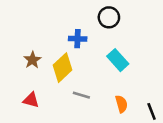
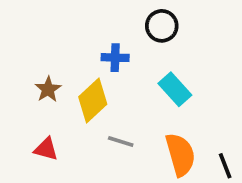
orange semicircle: (121, 104) -> (180, 155), size x1.6

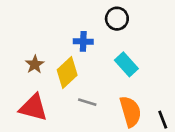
red triangle: (46, 149) -> (33, 108), size x1.6

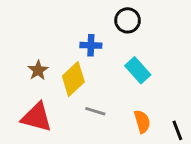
orange semicircle: (130, 112) -> (142, 122), size x0.7

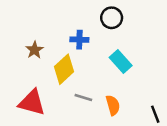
brown star: (38, 70) -> (34, 50), moved
orange semicircle: (142, 122) -> (113, 105), moved

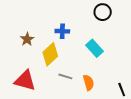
black circle: (112, 18) -> (103, 12), moved

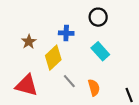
black circle: (103, 12) -> (98, 17), moved
gray line: (65, 76) -> (69, 81), turned 32

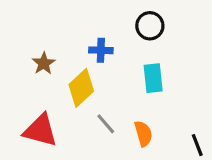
cyan rectangle: (100, 51) -> (153, 78), turned 36

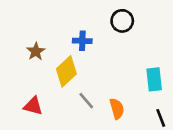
cyan rectangle: (153, 78) -> (154, 79), moved
red triangle: (40, 130) -> (33, 106), size x0.7

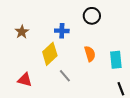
brown star: (36, 51) -> (22, 32), moved
orange semicircle: (117, 109) -> (90, 54), moved

